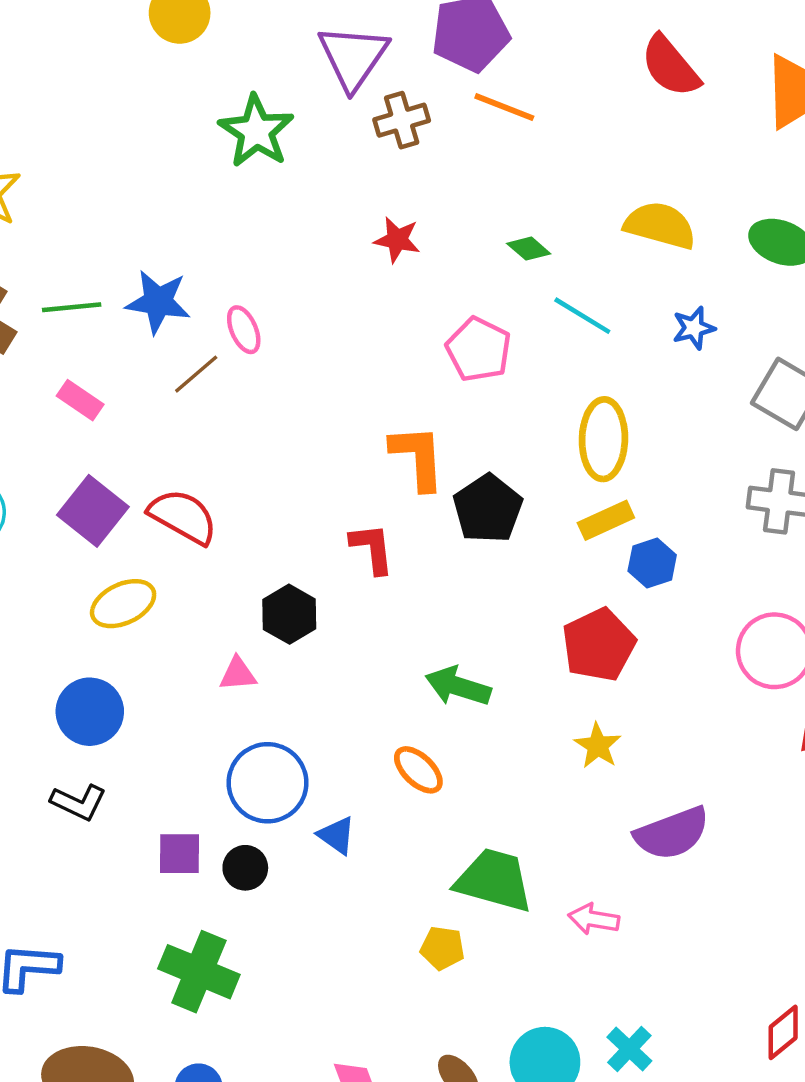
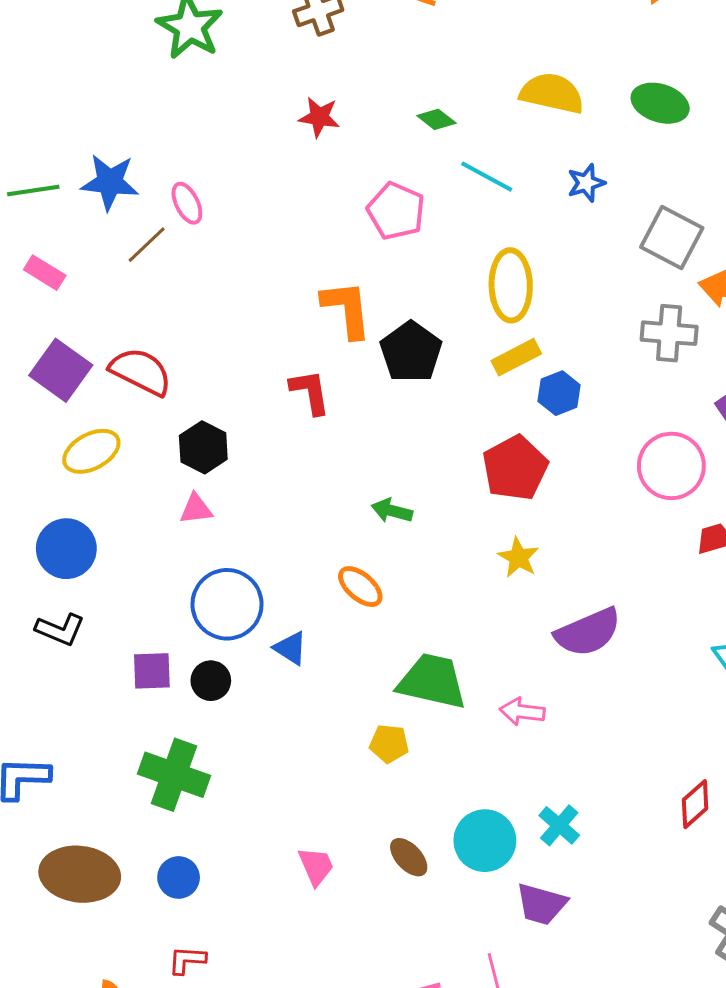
black hexagon: (289, 614) -> (203, 447), moved
green arrow: (458, 686) -> (392, 511), size x0.7

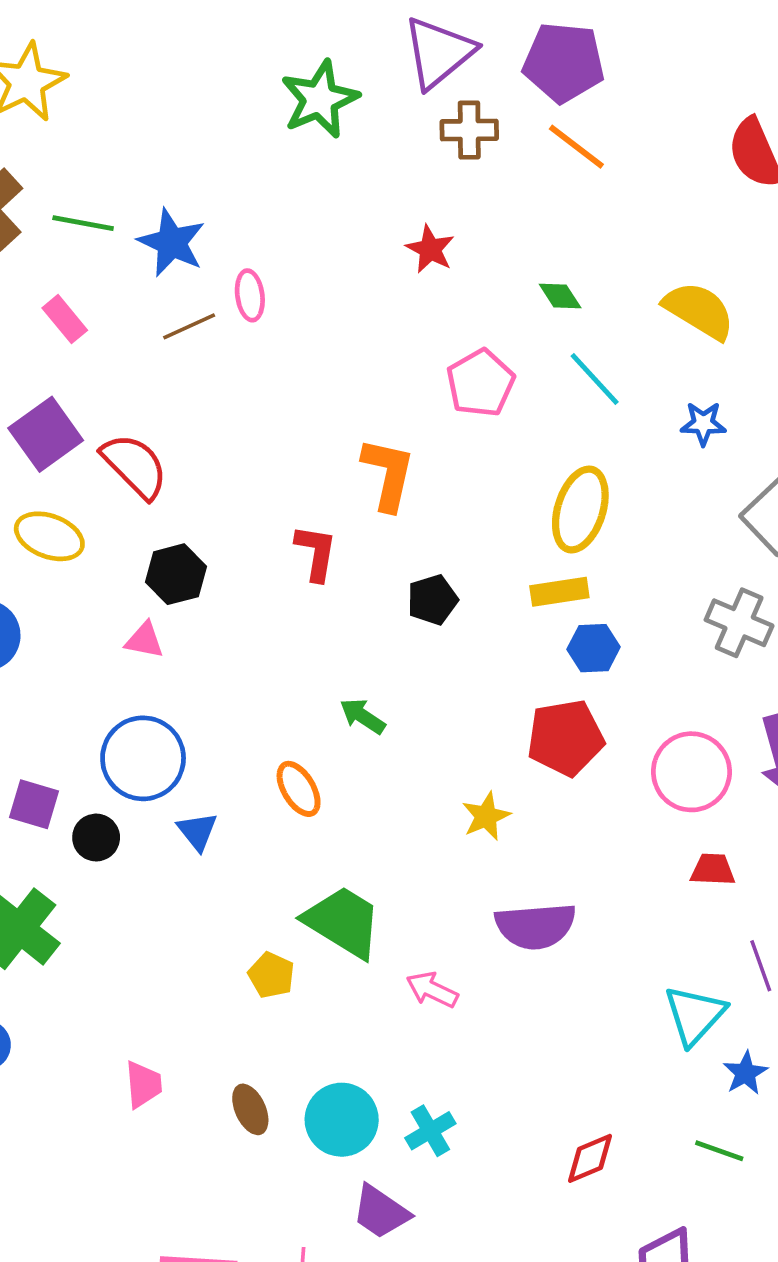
black pentagon: (411, 352) -> (433, 600), moved, size x0.7
yellow ellipse: (91, 451) -> (49, 536), turned 30
red pentagon: (515, 468) -> (565, 738), moved

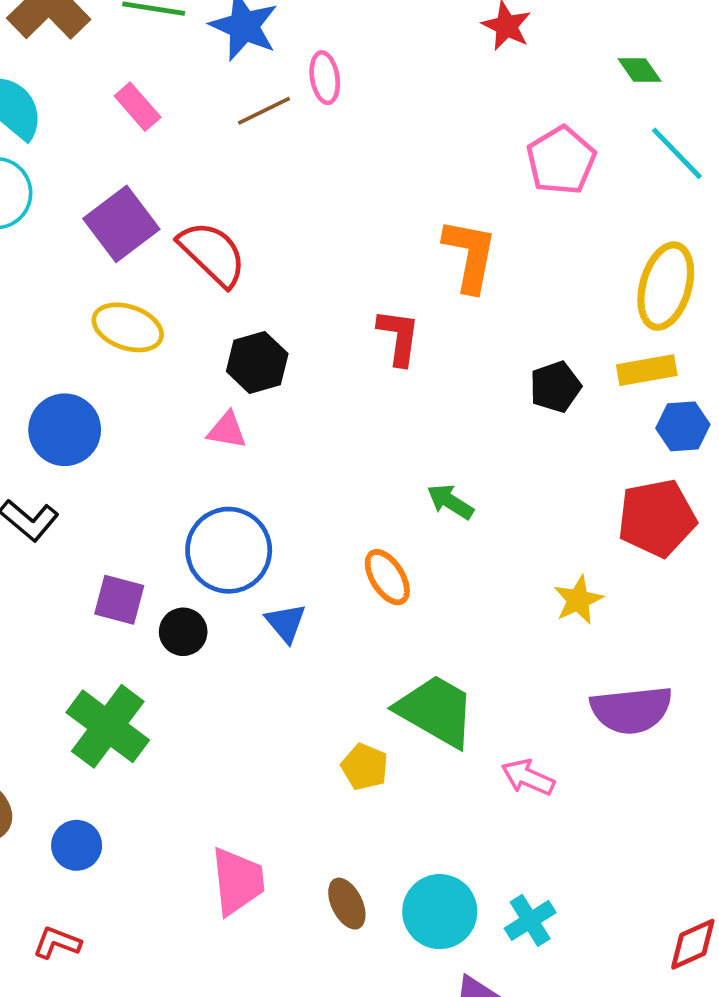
black pentagon: (433, 600) -> (555, 387), moved
pink trapezoid: (143, 1084) -> (238, 881), size x1.4

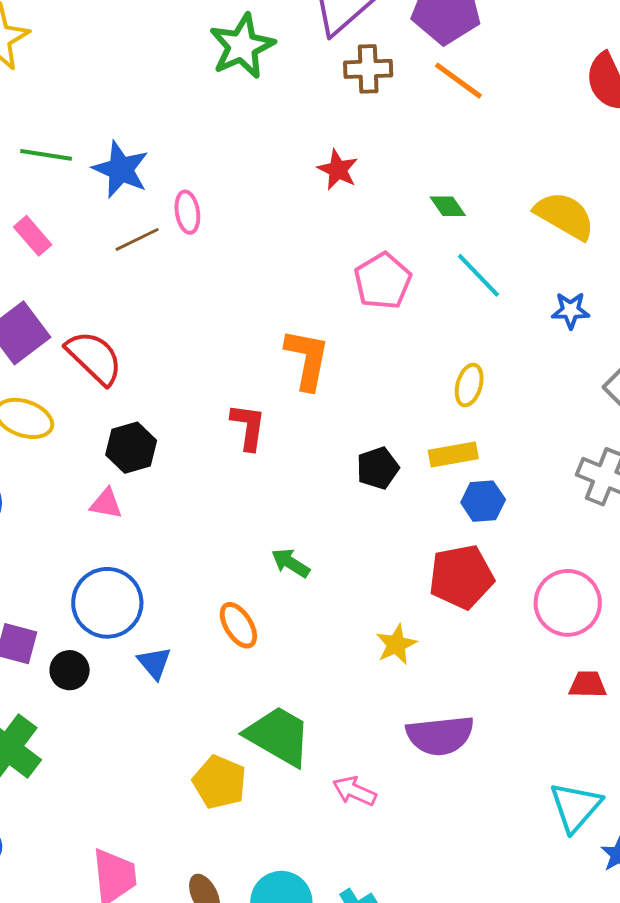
yellow ellipse: (666, 286) -> (469, 385), size x0.6
yellow pentagon: (365, 767) -> (219, 782), size x1.4

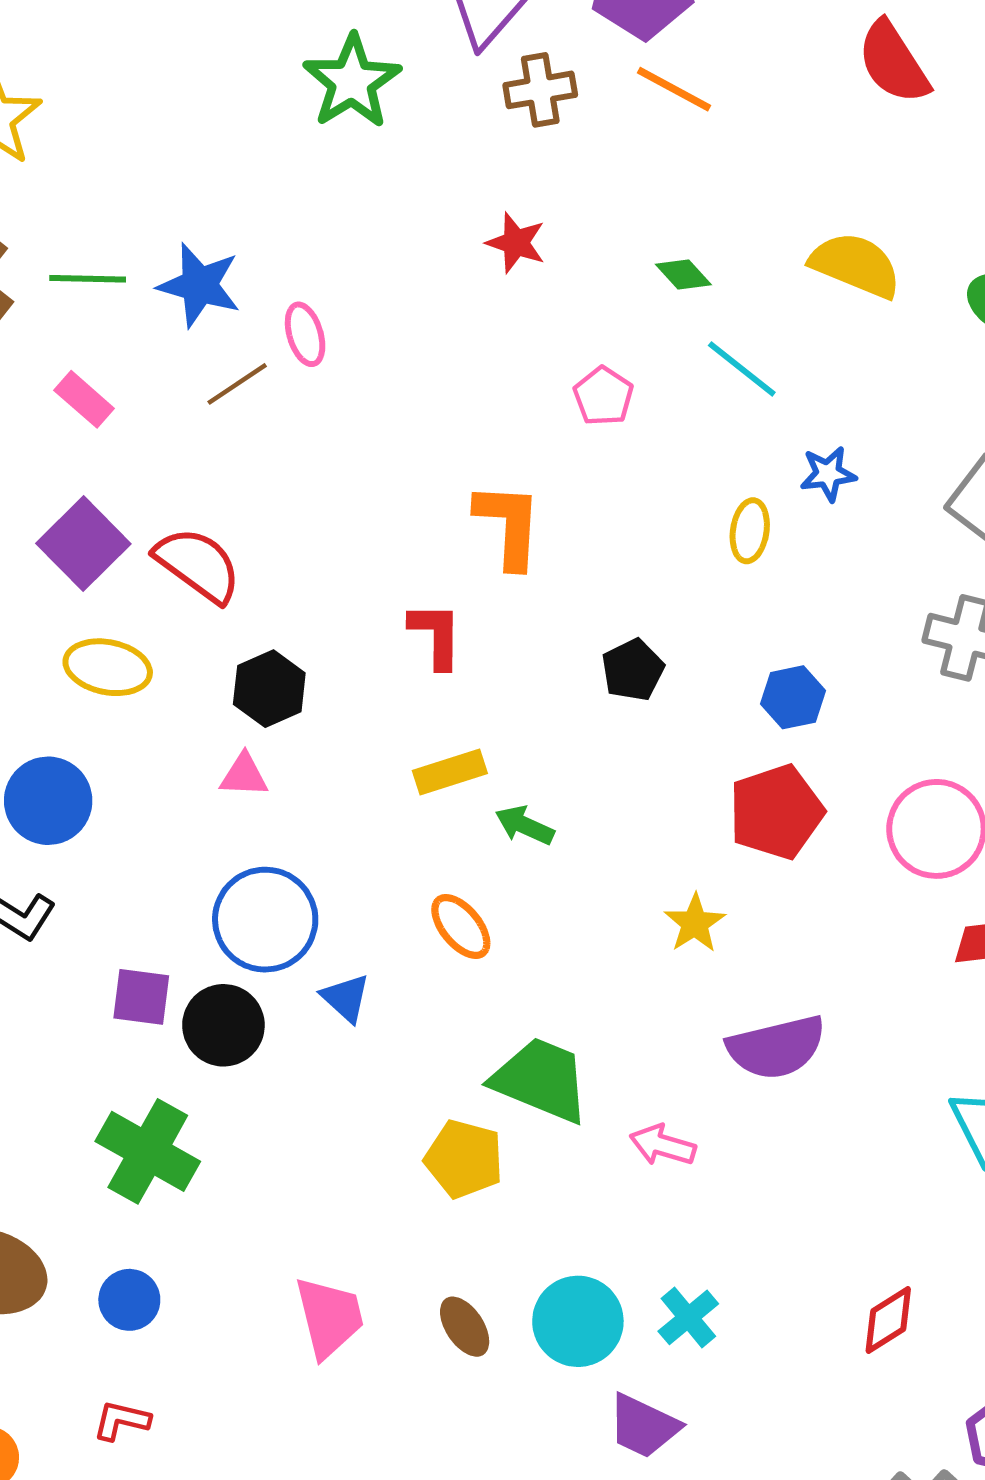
pink pentagon: (383, 281) -> (603, 396), size x0.7
blue star: (570, 310) -> (828, 474), moved
yellow rectangle: (453, 454) -> (450, 772), moved
black circle: (70, 670) -> (223, 1025), size x1.4

